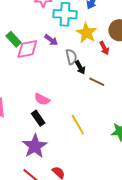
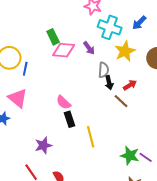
red arrow: (104, 48) -> (130, 85), moved, turned -112
black rectangle: (38, 118) -> (70, 119), moved
purple star: (35, 146) -> (43, 145), size x0.7

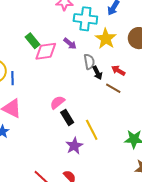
red arrow: (130, 85) -> (118, 71), turned -104
pink semicircle: (63, 102) -> (57, 102), turned 112
purple star: (43, 145) -> (74, 146), moved

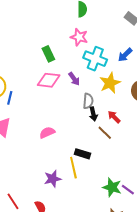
green rectangle: (33, 41) -> (48, 54), moved
black rectangle: (67, 117) -> (82, 154), moved, turned -56

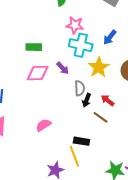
pink star: (79, 37) -> (75, 25), moved
green rectangle: (48, 54) -> (34, 47), turned -56
black arrow: (93, 114) -> (87, 100), turned 40

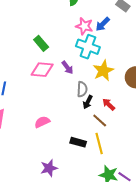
blue arrow: (110, 37) -> (103, 24), moved
green rectangle: (34, 47) -> (41, 43), turned 42
yellow line: (74, 156) -> (99, 144), moved

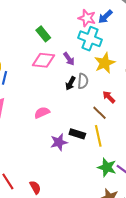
black arrow: (88, 102) -> (70, 83), moved
purple star: (49, 168) -> (59, 142), moved

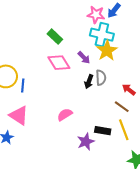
pink diamond: (43, 60) -> (59, 63), turned 60
yellow star: (105, 63) -> (107, 51), moved

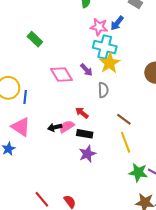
green rectangle: (55, 37) -> (35, 39), moved
black arrow: (89, 82) -> (55, 127), moved, turned 56
red arrow: (129, 90) -> (82, 113), moved
black rectangle: (103, 131) -> (85, 134), moved

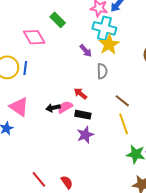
green rectangle: (35, 39) -> (58, 20), moved
pink diamond: (61, 74) -> (34, 37), moved
blue line: (25, 97) -> (25, 68), moved

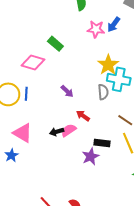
cyan cross: (104, 28) -> (119, 79), moved
pink diamond: (34, 37) -> (33, 63), turned -40
purple arrow: (86, 51) -> (67, 91), moved
black rectangle: (83, 115) -> (102, 143), moved

